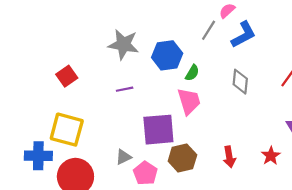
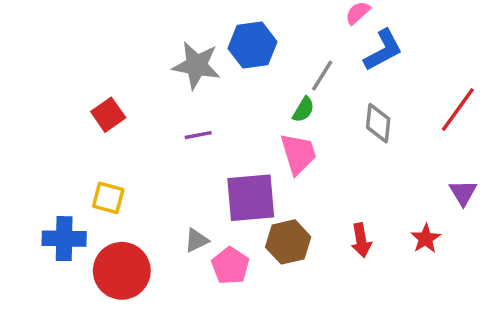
gray line: (209, 30) -> (322, 76), moved
blue hexagon: (167, 55) -> (252, 45), moved
yellow square: (67, 130) -> (108, 198), size x0.6

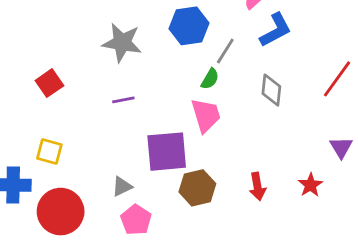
blue hexagon: (252, 45) -> (189, 26), moved
pink pentagon: (230, 266) -> (136, 220), moved

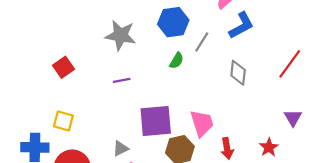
green semicircle: (210, 79) -> (177, 61), moved
pink trapezoid: (206, 115) -> (202, 123), moved

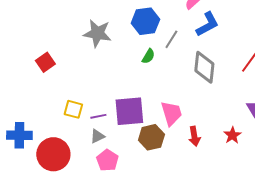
gray diamond: (238, 73) -> (204, 67), size x1.4
purple line: (122, 80) -> (98, 116), moved
yellow square: (63, 121) -> (73, 109), moved

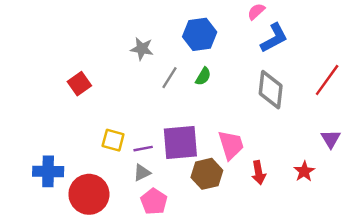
gray star: (97, 33) -> (142, 49), size x0.7
gray line: (171, 39) -> (170, 78), moved

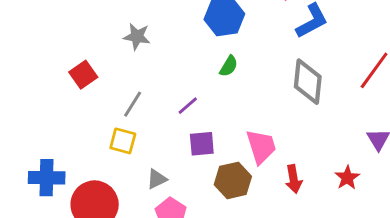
gray star: (142, 49) -> (137, 36), moved
gray line: (170, 78) -> (133, 104), moved
purple square: (180, 143) -> (202, 144), size x0.6
purple line: (143, 149) -> (188, 106), moved, turned -30

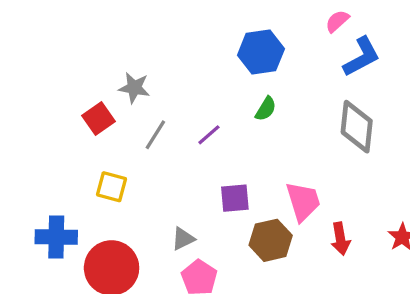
gray star: (137, 36) -> (134, 88), moved
gray line: (133, 104) -> (155, 135), moved
purple line: (188, 106) -> (209, 135), moved
yellow square: (123, 141) -> (112, 187), moved

